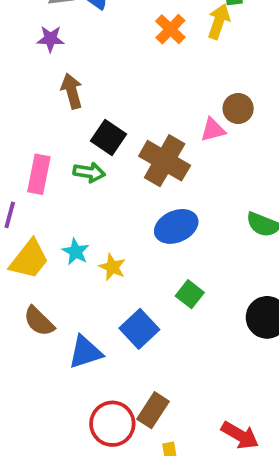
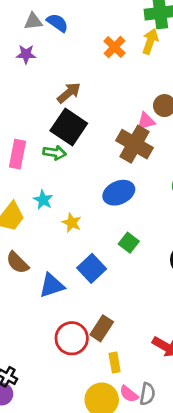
brown arrow: (72, 91) -> (69, 93), moved, turned 65
black square: (108, 137) -> (69, 127), size x1.4
brown cross: (165, 161) -> (135, 144), moved
cyan star: (76, 252) -> (43, 200), moved

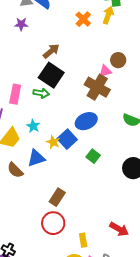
blue square: (92, 268) -> (67, 139), moved
blue triangle: (52, 285) -> (36, 158), moved
brown rectangle: (102, 328) -> (57, 197), moved

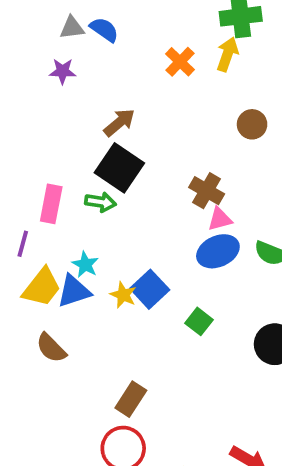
brown circle: (118, 60) -> (252, 124), moved
pink triangle: (105, 71) -> (220, 219), moved
brown cross: (97, 87) -> (207, 191), size x0.7
blue ellipse: (86, 121) -> (218, 251), moved
blue triangle: (36, 158) -> (74, 291), moved

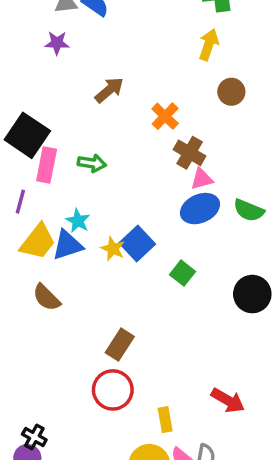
yellow arrow: (227, 54) -> (209, 45), moved
orange cross: (180, 62) -> (165, 116), moved
black square: (119, 168) -> (27, 135), moved

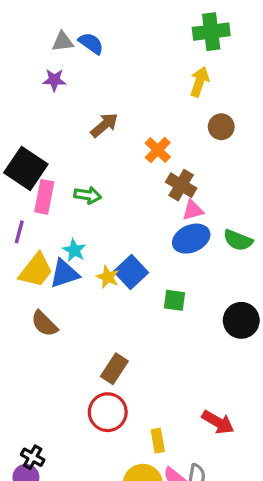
green square: (183, 273) -> (174, 300), turned -30

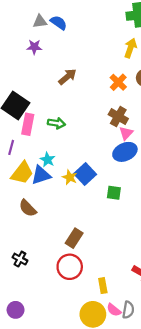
orange cross: (158, 150) -> (118, 82), moved
pink triangle: (193, 210) -> (126, 133), turned -32
black cross: (33, 457) -> (20, 259), moved

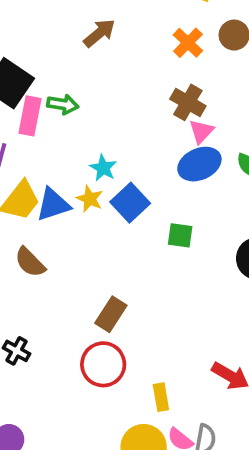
green arrow: (56, 123) -> (63, 104), moved
cyan star: (48, 160) -> (103, 168), moved
yellow star: (70, 177) -> (90, 199), moved

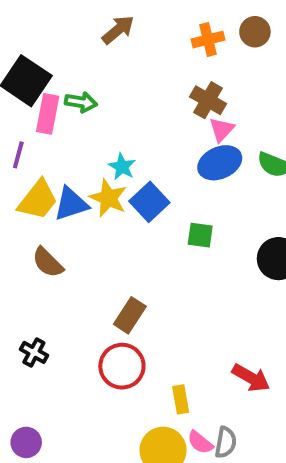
orange cross: (188, 43) -> (208, 40), turned 32
yellow star: (90, 199) -> (108, 198), size x1.4

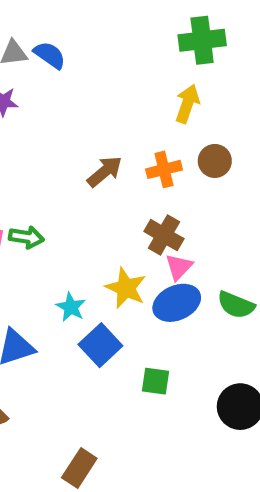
brown arrow: (118, 30) -> (105, 172), moved
yellow star: (108, 198) -> (126, 288), moved

